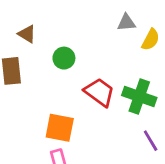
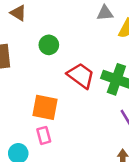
brown triangle: (27, 34) -> (18, 13), moved

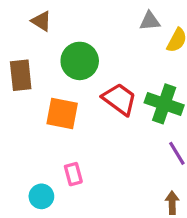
green circle: (49, 45) -> (80, 61), size x1.5
orange square: (45, 107) -> (62, 114), moved

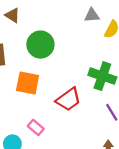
red trapezoid: (120, 99) -> (68, 99), moved, turned 108
pink rectangle: (73, 174) -> (36, 127), turned -35

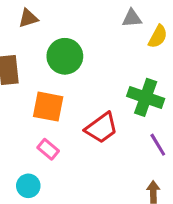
brown triangle: (12, 15) -> (28, 18), turned -49
pink rectangle: (36, 127) -> (48, 149), moved

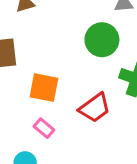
green circle: (65, 56) -> (102, 40), moved

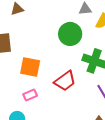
pink rectangle: (44, 128) -> (30, 95), turned -64

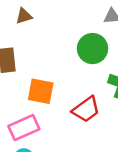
pink rectangle: (30, 95) -> (24, 128), moved, size x1.6

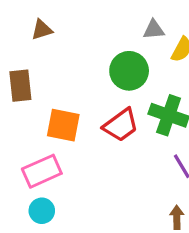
red trapezoid: (86, 109) -> (121, 125), moved

